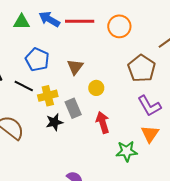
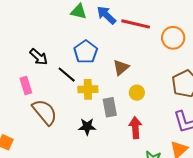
black star: (54, 122) -> (87, 127), moved

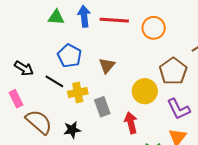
blue arrow: (106, 15) -> (84, 16), turned 50
yellow circle: (137, 93) -> (145, 91), moved, size x1.6
black star: (87, 127) -> (72, 130), moved

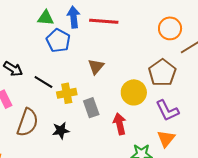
orange circle: (154, 28) -> (170, 28), moved
blue pentagon: (70, 56) -> (58, 41), moved
brown semicircle: (39, 122) -> (28, 122), turned 68

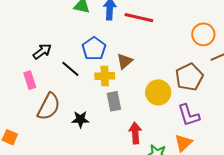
blue pentagon: (58, 41) -> (94, 49), moved
black arrow: (13, 69) -> (42, 51), turned -78
yellow cross: (67, 93) -> (105, 76), moved
red arrow: (120, 124) -> (135, 133), moved

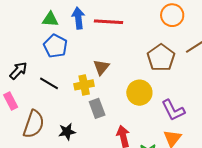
orange circle: (203, 34) -> (172, 15), moved
blue pentagon: (94, 49) -> (55, 46), moved
brown pentagon: (189, 77) -> (161, 58), moved

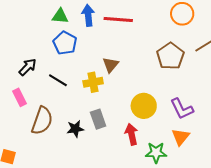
yellow circle: (139, 93) -> (144, 106), moved
gray rectangle: (97, 108) -> (98, 119), moved

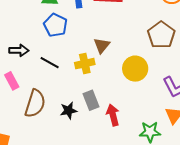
black arrow: (28, 67) -> (19, 50), turned 48
yellow circle: (144, 106) -> (135, 69), moved
red arrow: (132, 134) -> (113, 115), moved

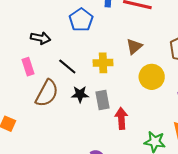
brown triangle: (102, 45) -> (134, 46), moved
black line: (50, 63) -> (67, 66), moved
black star: (69, 111) -> (80, 94), moved

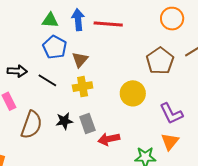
brown triangle: (134, 46) -> (80, 60), moved
black line: (67, 66) -> (47, 80), moved
red arrow: (121, 118) -> (109, 139), turned -90

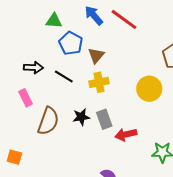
green triangle: (50, 20) -> (54, 21), moved
blue arrow: (78, 20) -> (94, 15), turned -35
red line: (108, 24) -> (124, 19), turned 32

